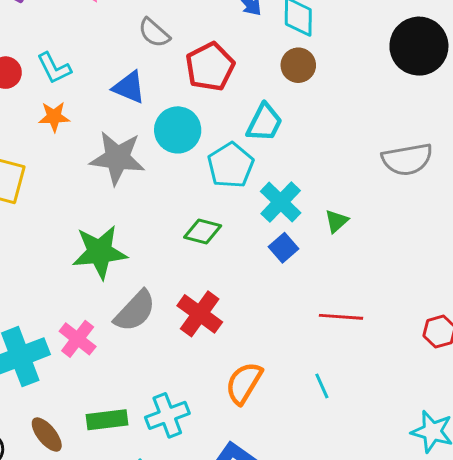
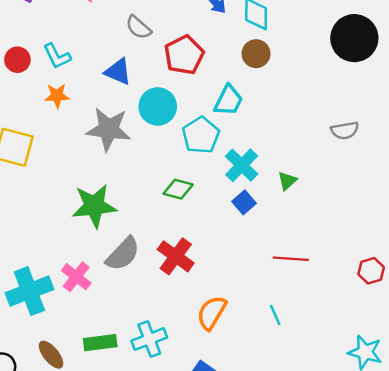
gray semicircle: (407, 159) -> (345, 130), size x0.7

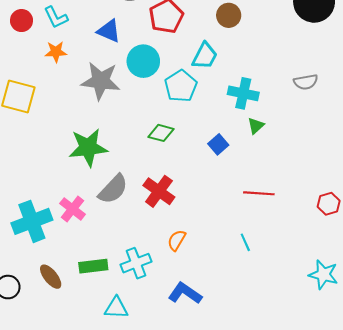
cyan cross: (242, 165) -> (243, 93), moved, turned -32
orange semicircle: (212, 313) -> (177, 240), moved, size x0.7

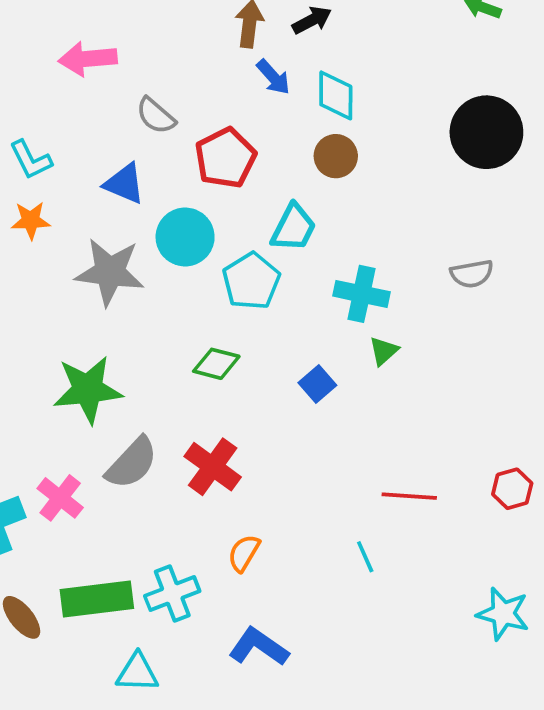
red line: (259, 193) -> (409, 496), moved
green rectangle: (93, 266) -> (97, 599), size x1.4

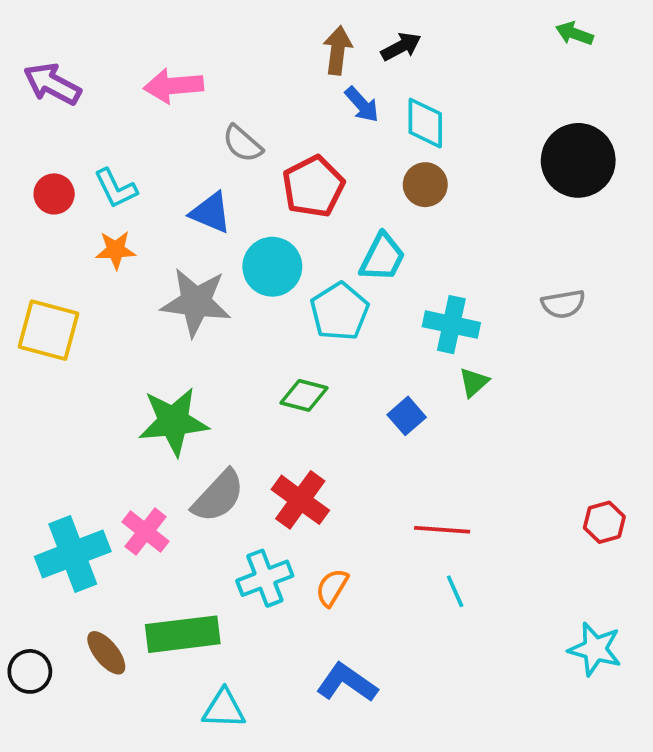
red line: (409, 496) -> (442, 530), moved
cyan cross: (172, 594) -> (265, 578), moved

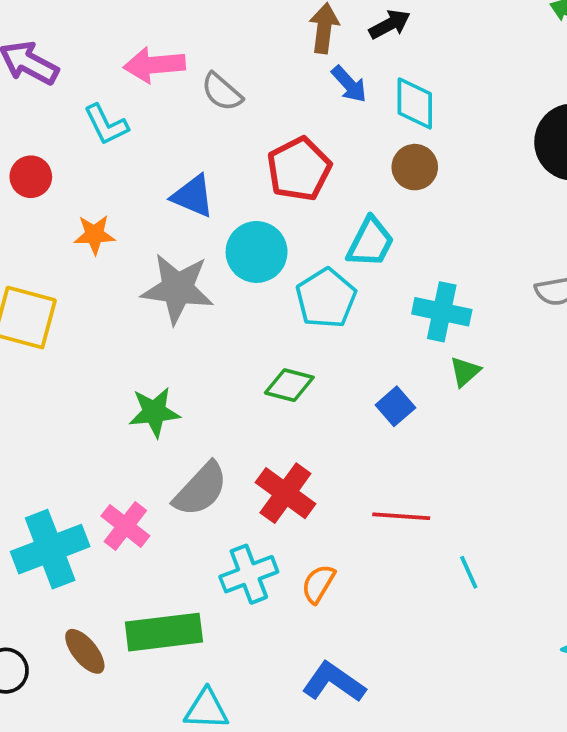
gray semicircle: (242, 144) -> (222, 92), moved
cyan L-shape: (116, 188) -> (106, 125), moved
green star: (173, 422) -> (154, 412), size x0.7
red line: (442, 530) -> (401, 516), moved
cyan line: (455, 591) -> (469, 572), moved

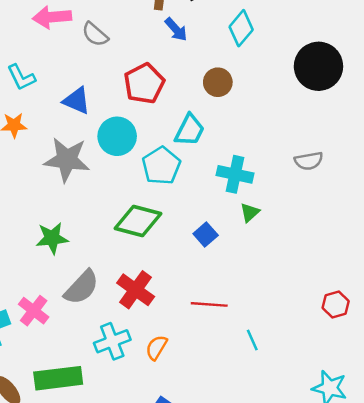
cyan diamond: (415, 103) -> (241, 28), moved, turned 40
cyan L-shape: (106, 125) -> (21, 77), moved
green diamond: (289, 385) -> (138, 221), size x1.5

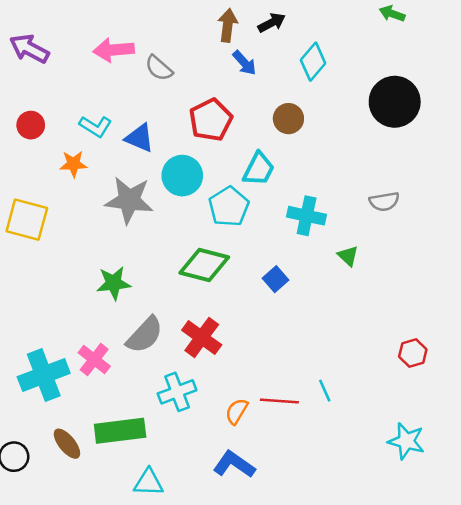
cyan L-shape: (21, 77) -> (95, 126), moved, turned -32
green triangle: (250, 212) -> (348, 256), moved, turned -35
red line: (209, 304) -> (279, 401), moved
orange semicircle: (156, 347) -> (237, 411), moved

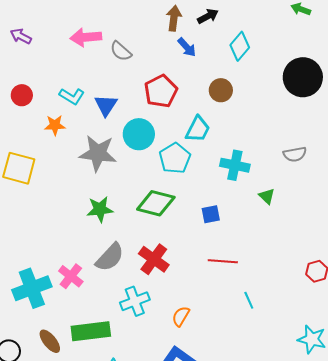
purple arrow: (29, 49) -> (21, 36), size x0.7
blue triangle: (139, 138) -> (106, 105), turned 40
blue square: (275, 279) -> (211, 214), turned 30
green star: (114, 283) -> (100, 209), moved
red line: (279, 401) -> (223, 261), moved

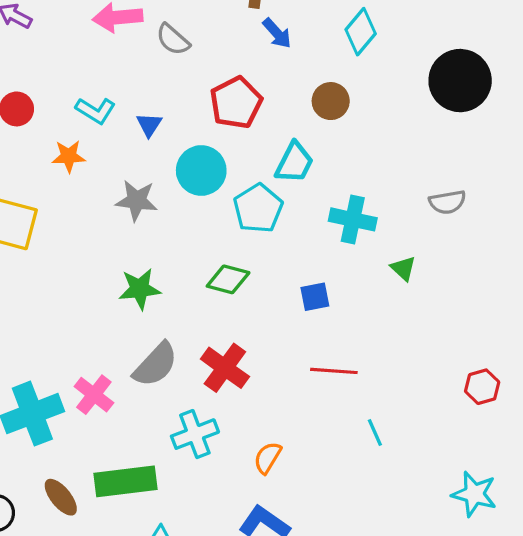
blue triangle: (106, 105) -> (149, 125), size x0.7
gray star: (98, 153) -> (137, 200), size x0.7
green diamond: (156, 203) -> (228, 279), size x0.7

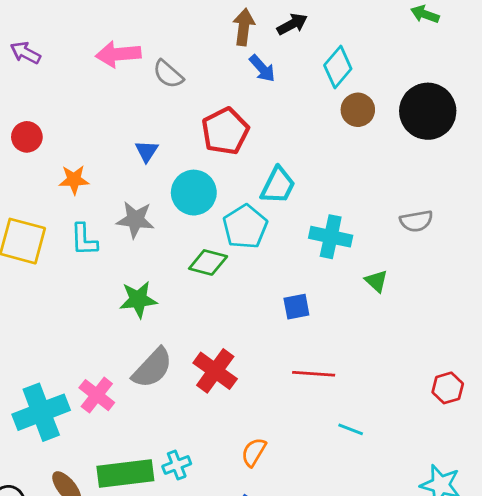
brown circle: (331, 101) -> (358, 110), moved
cyan L-shape: (96, 111) -> (84, 240), moved, turned 56
green diamond: (228, 279) -> (208, 262), moved
cyan line: (375, 432) -> (351, 429), turned -45
cyan cross: (195, 434) -> (177, 465), moved, size x0.7

